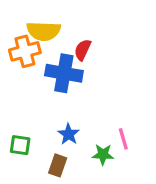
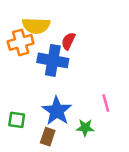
blue star: (69, 134) -> (57, 111), size x1.6
pink line: (123, 139) -> (106, 103), moved

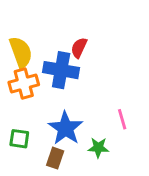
yellow semicircle: (36, 26) -> (21, 52), moved, turned -112
orange cross: (21, 42) -> (24, 83), moved

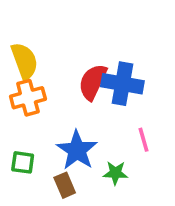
red semicircle: (79, 48) -> (93, 82), moved, size x1.5
blue cross: (61, 70) -> (122, 84), moved
brown rectangle: (55, 158) -> (65, 185), turned -42

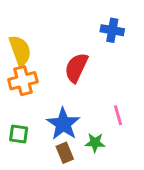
blue cross: (122, 84) -> (112, 30), moved, size x0.7
brown rectangle: (65, 185) -> (65, 153), moved

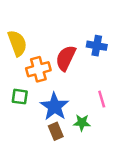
blue cross: (112, 30) -> (97, 46), moved
orange cross: (23, 81) -> (38, 69), moved
green square: (19, 134) -> (20, 97), moved

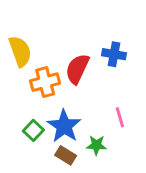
green square: (20, 97) -> (33, 130), moved, turned 35
brown rectangle: (56, 131) -> (66, 155), turned -35

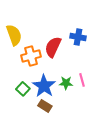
green star: (96, 145) -> (66, 83), moved

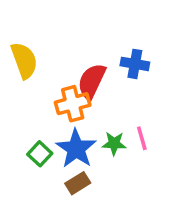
orange cross: (31, 56) -> (73, 104), moved
brown rectangle: (45, 106) -> (78, 183), turned -64

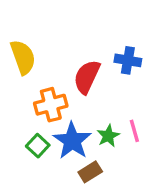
orange cross: (73, 104) -> (51, 105), moved
green star: (114, 143) -> (108, 136), turned -30
brown rectangle: (78, 183) -> (90, 172), moved

